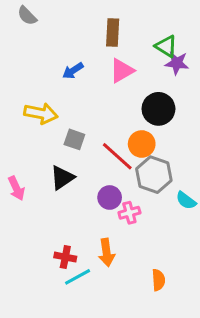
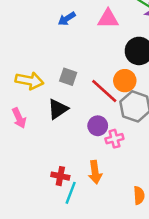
pink triangle: (122, 71) -> (108, 19), turned 30
yellow arrow: (41, 113) -> (29, 81), moved
cyan line: (78, 277) -> (71, 193), turned -40

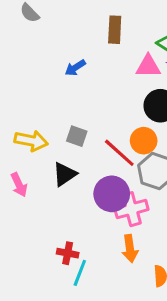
pink triangle: (108, 19) -> (148, 66), moved
purple circle: (98, 126) -> (112, 194), size x1.5
pink cross: (114, 139) -> (131, 209), size x1.5
orange arrow: (95, 172) -> (130, 249), moved

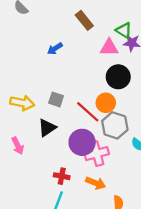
brown rectangle: (115, 30) -> (84, 20), turned -42
pink arrow: (19, 185) -> (18, 146), moved
orange arrow: (130, 249) -> (96, 183), turned -60
red cross: (68, 253) -> (62, 176), moved

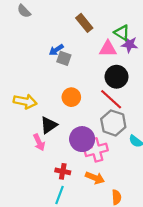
gray square: (56, 99) -> (64, 58), moved
orange circle: (106, 103) -> (71, 97), moved
red line: (88, 112) -> (111, 99), moved
pink arrow: (18, 146) -> (39, 142), moved

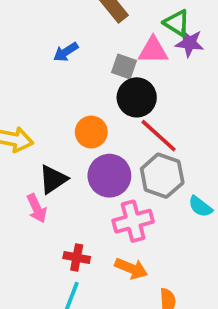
gray square: (64, 58) -> (124, 67), moved
black circle: (117, 77) -> (137, 97), moved
purple circle: (82, 139) -> (109, 176), moved

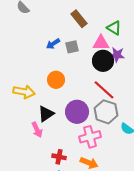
purple star: (189, 43) -> (117, 55), moved
gray square: (124, 67) -> (72, 47), moved, turned -32
black circle: (137, 97) -> (103, 61), moved
orange circle: (91, 132) -> (56, 80), moved

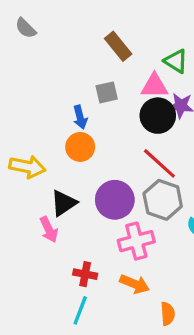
blue arrow: (53, 44) -> (80, 117), moved, turned -72

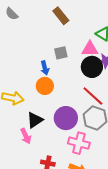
brown rectangle: (118, 46) -> (61, 16), moved
pink cross: (136, 241) -> (79, 143), turned 30

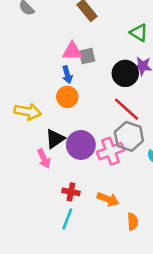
pink triangle: (90, 49) -> (72, 51), moved
purple circle: (66, 118) -> (81, 145), moved
pink cross: (79, 143) -> (110, 151), moved, turned -35

